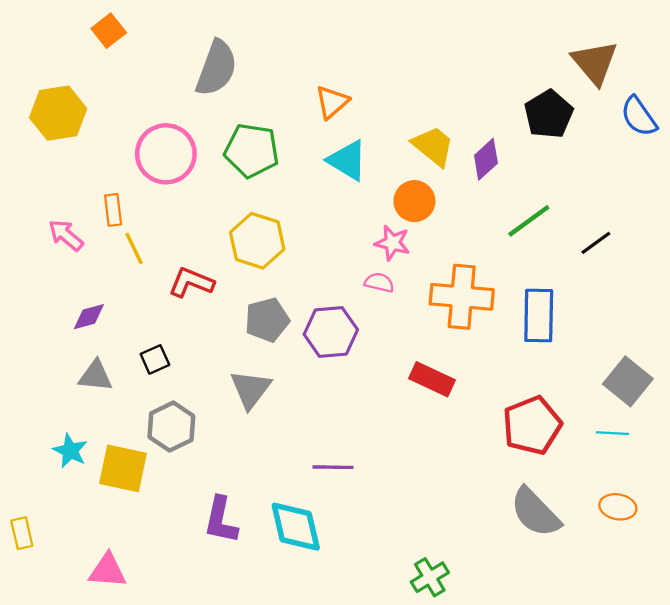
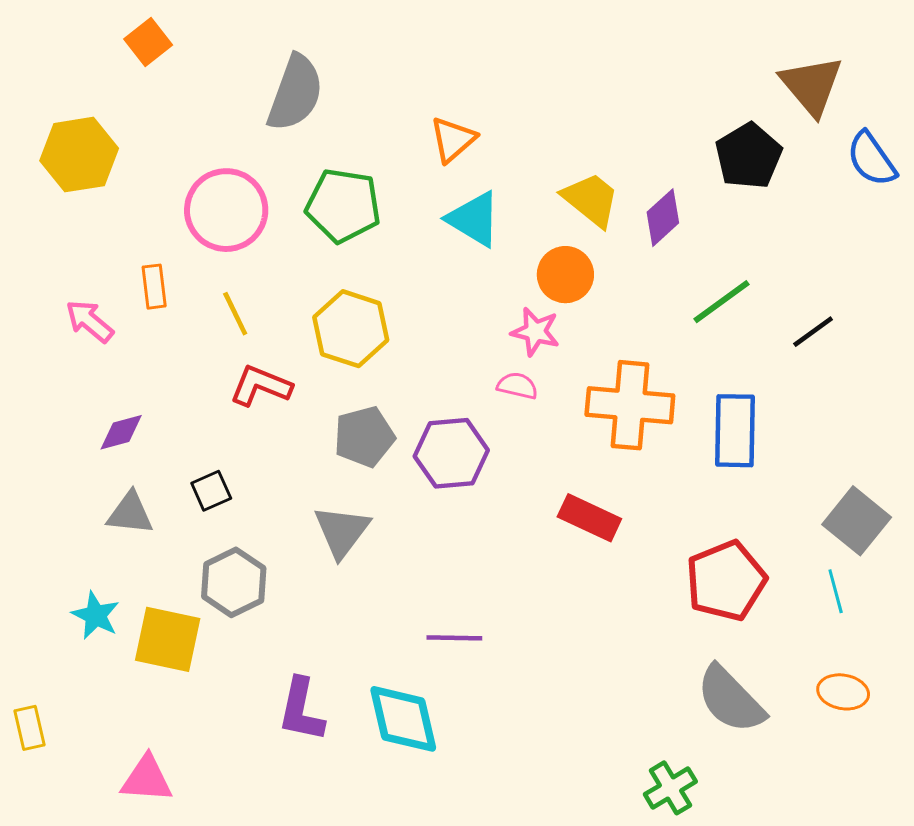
yellow line: (134, 248) -> (235, 314), moved
cyan line: (612, 433) -> (836, 591), turned 72
green cross: (430, 577) -> (670, 788), moved

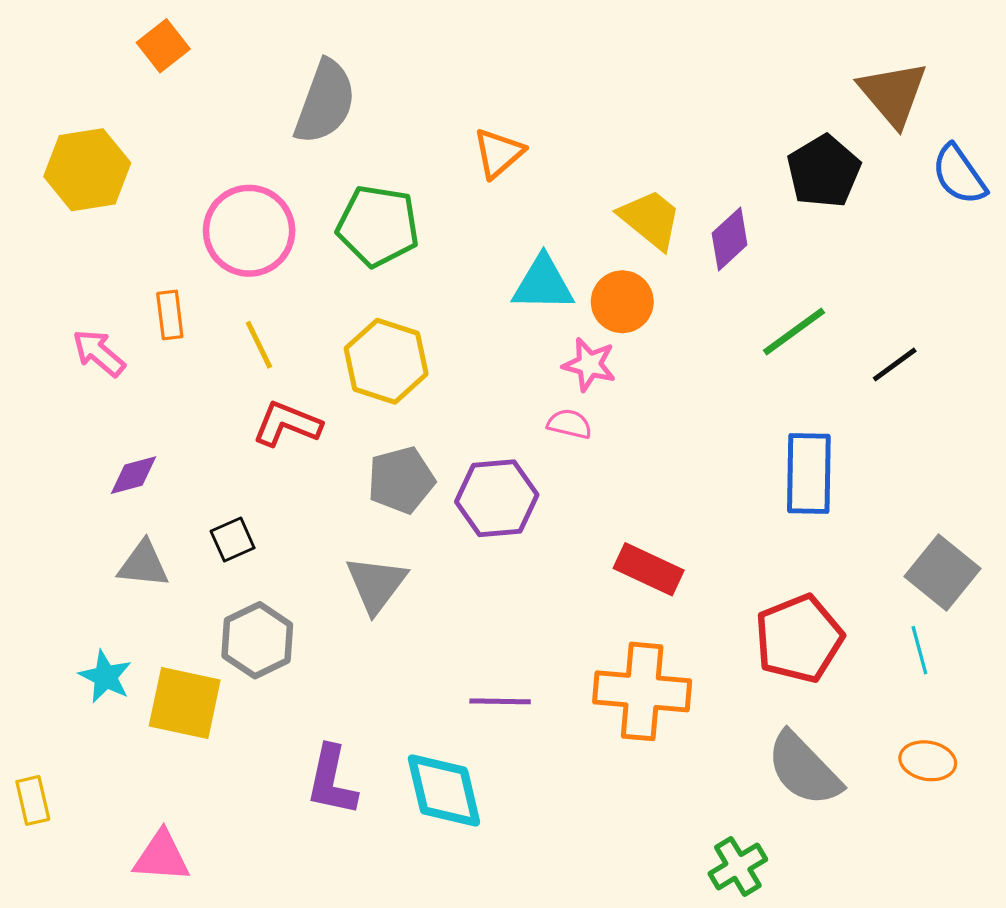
cyan triangle: (474, 219) -> (543, 284), moved, turned -30
orange cross: (630, 405) -> (642, 691), moved

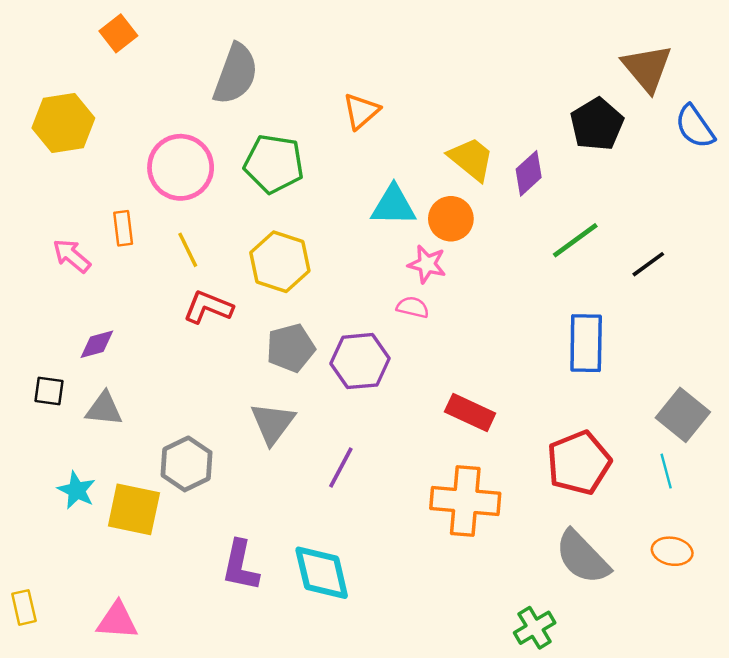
black square: (233, 540) -> (49, 391), moved, turned 32
purple line: (500, 701) -> (341, 467), moved, turned -63
yellow rectangle: (33, 800) -> (24, 607), moved

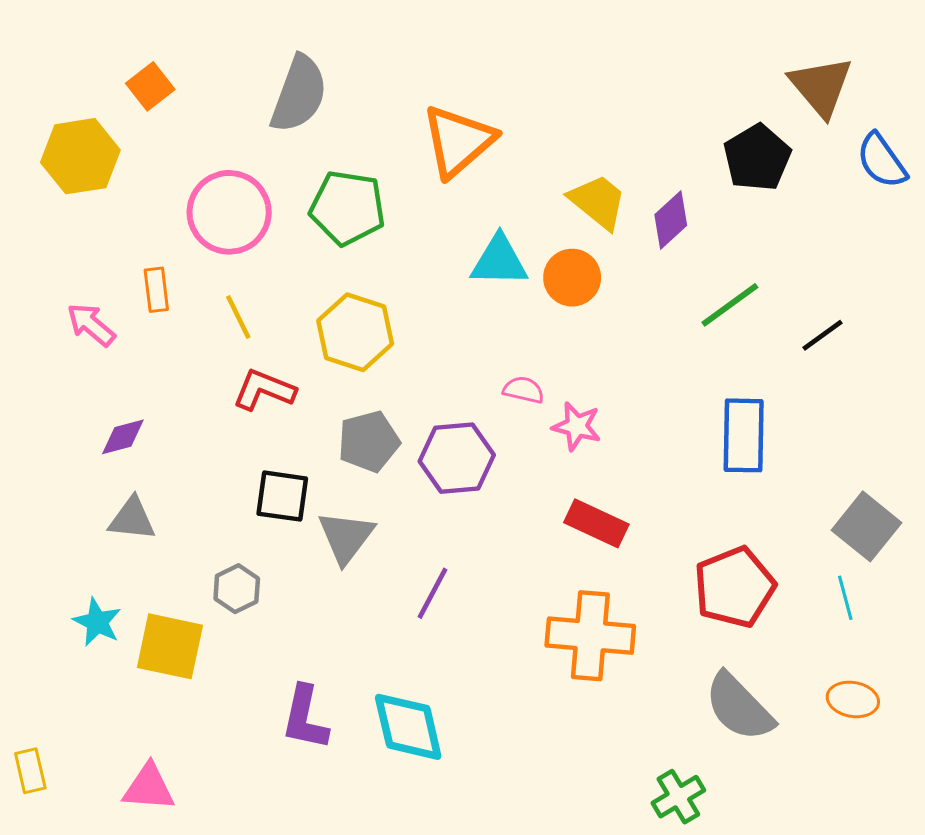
orange square: (118, 33) -> (150, 86), moved
orange triangle: (361, 111) -> (458, 141), size x1.6
pink star: (427, 264) -> (577, 426), moved
black square: (49, 391) -> (282, 496), moved, size x1.4
gray hexagon: (187, 464) -> (237, 589), size x0.7

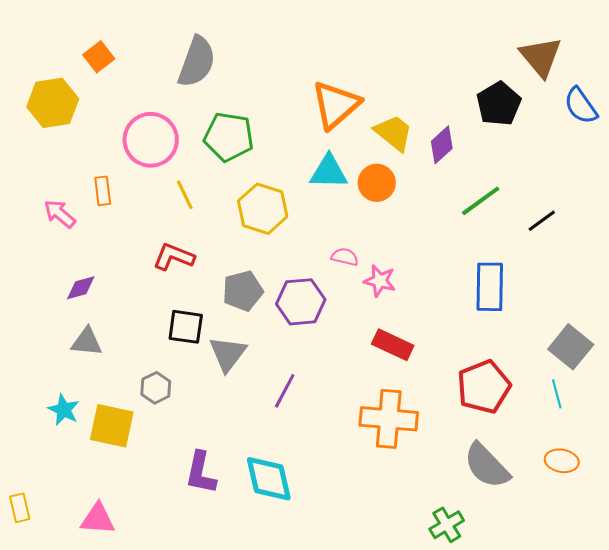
orange triangle: (458, 141) -> (336, 105), moved
yellow line: (238, 317) -> (185, 195), moved
yellow hexagon: (355, 332) -> (263, 209), moved

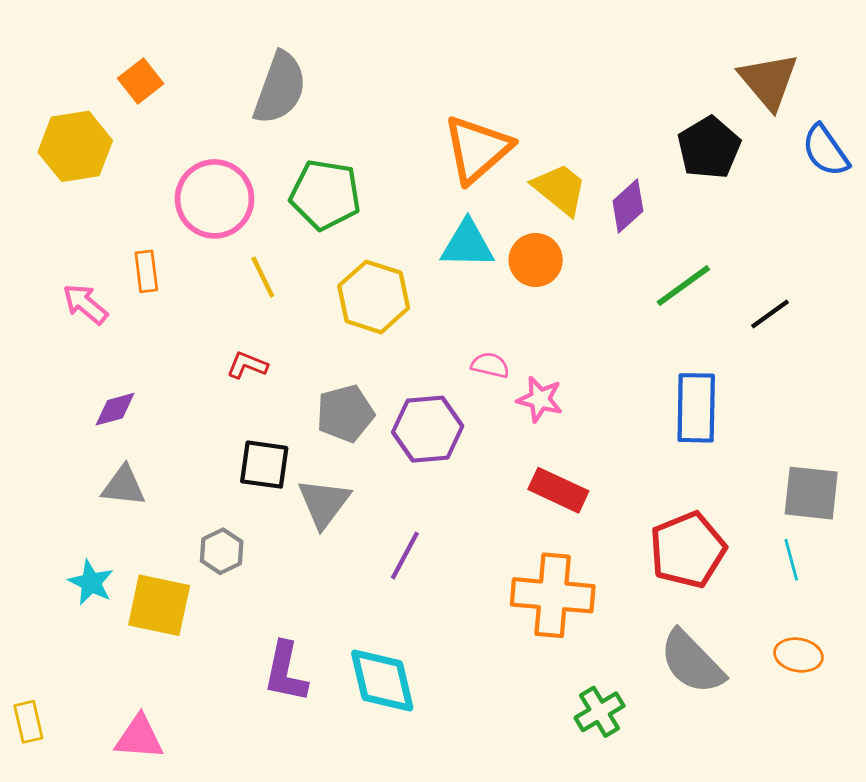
red L-shape: (174, 257) -> (247, 365), size x0.7
gray square: (571, 347) -> (811, 493), turned -33
green cross: (447, 525) -> (600, 712), moved

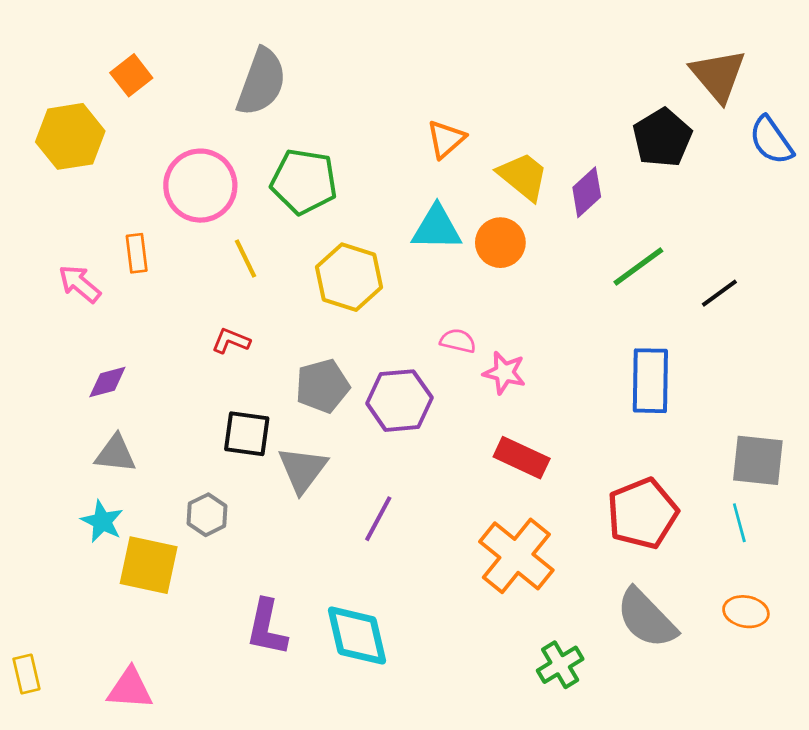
orange triangle: (477, 149) -> (446, 139), size x0.6
cyan star: (91, 583) -> (102, 521), moved
orange cross: (553, 595) -> (516, 556), turned 34

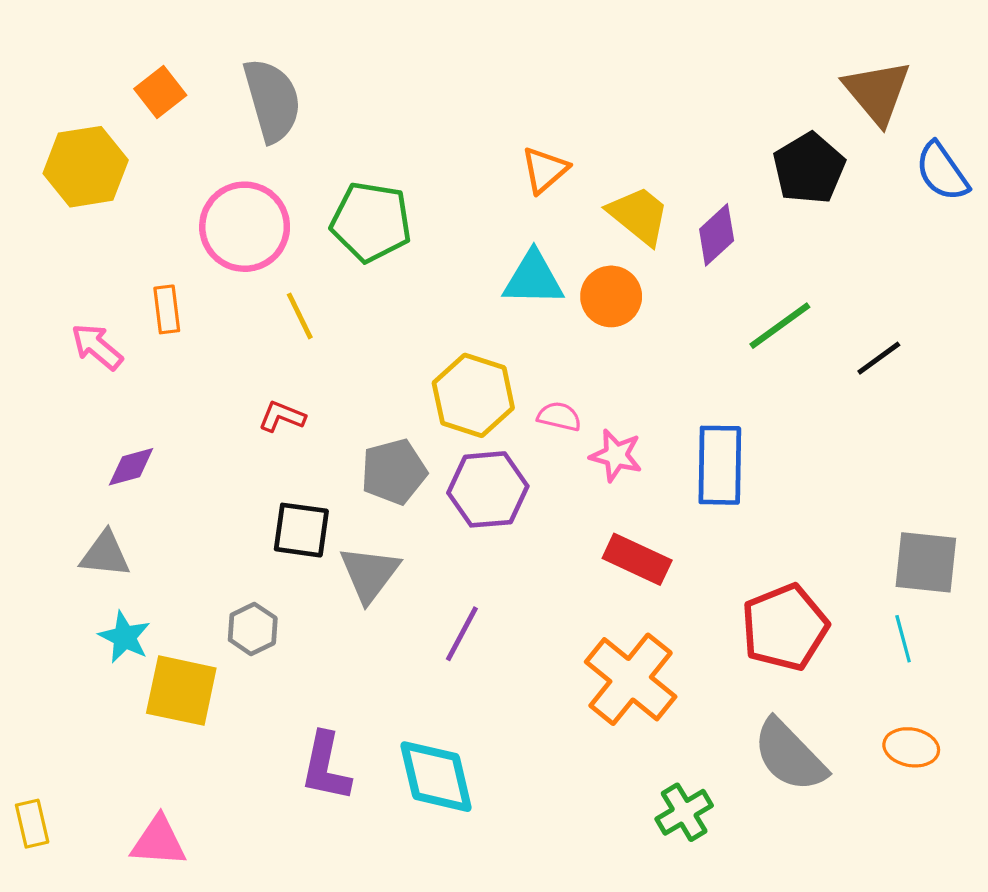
gray semicircle: (261, 82) -> (272, 100), moved, turned -36
yellow hexagon: (349, 277) -> (473, 395), moved
blue rectangle: (650, 381) -> (720, 465), moved
gray triangle: (115, 454) -> (105, 554), moved

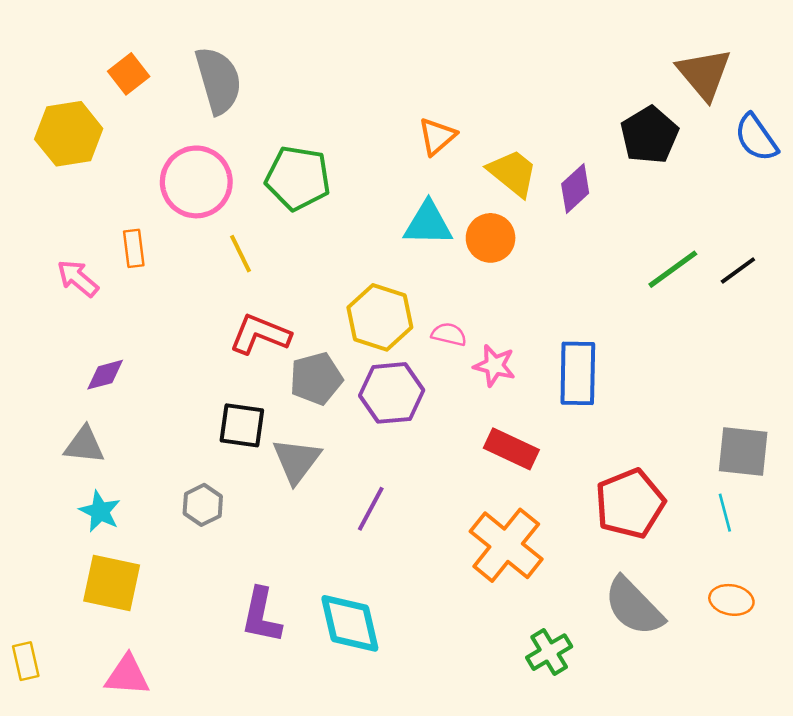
green line: (780, 326) -> (673, 269), moved
black line: (879, 358) -> (738, 270), moved
red L-shape: (282, 416) -> (260, 334), moved, size x1.6
yellow square: (181, 691) -> (112, 583), moved

